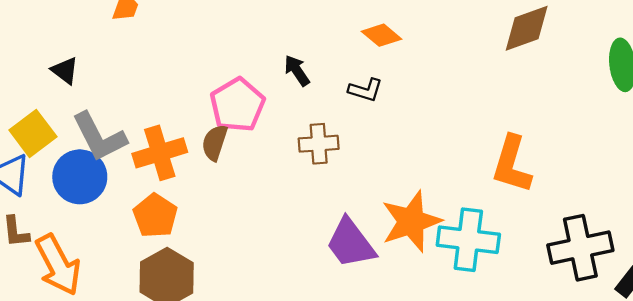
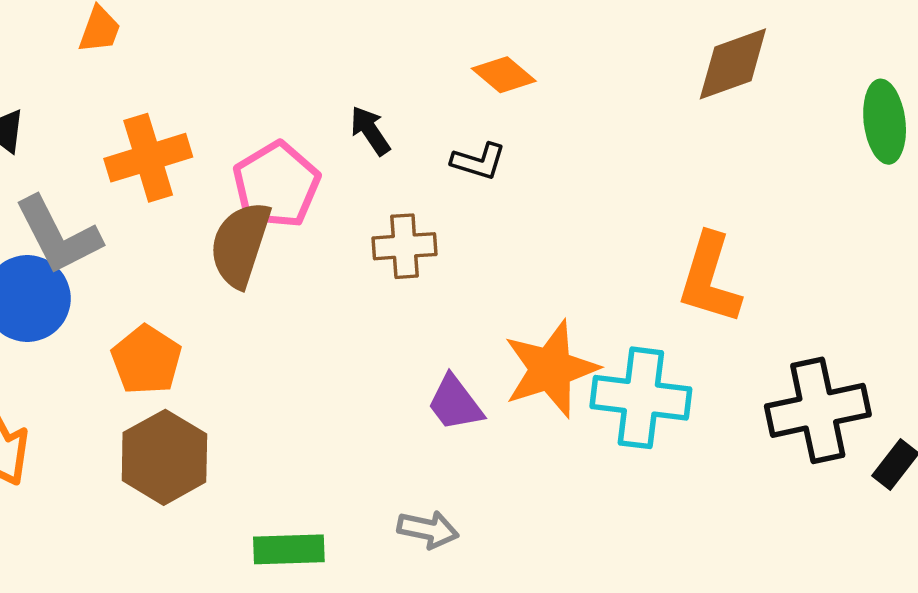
brown semicircle: (215, 143) -> (240, 244), size x1.5
orange cross: (160, 153) -> (148, 158), moved
purple trapezoid: (351, 243) -> (455, 403), size x0.7

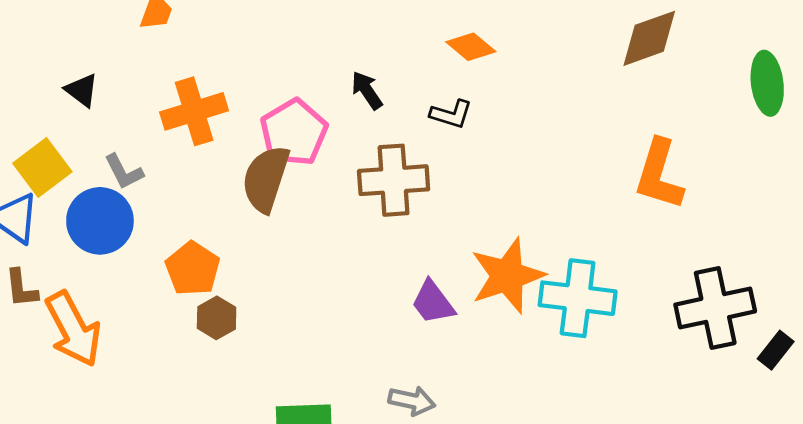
gray L-shape: (58, 235) -> (124, 172), size x0.6
brown cross: (404, 246) -> (394, 180), size x1.4
orange L-shape: (709, 279) -> (659, 175), moved
brown hexagon: (164, 457) -> (217, 318), moved, size x0.6

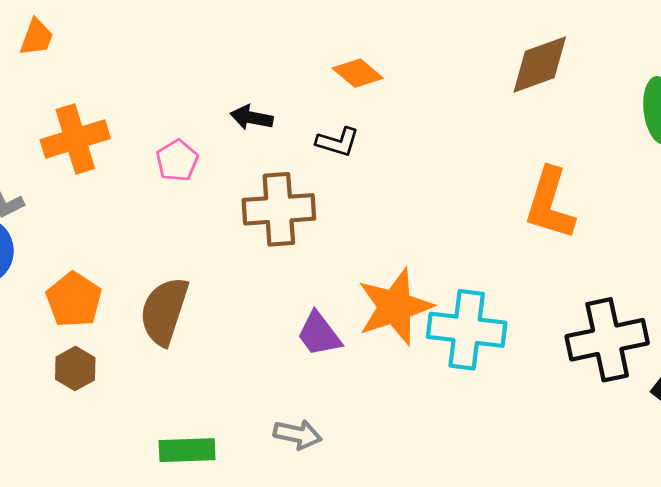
black arrow: (367, 90) -> (252, 118), turned -45
pink pentagon: (294, 132) -> (177, 161), size x0.6
brown semicircle: (266, 179) -> (164, 311), moved
brown hexagon: (217, 318) -> (75, 368), moved

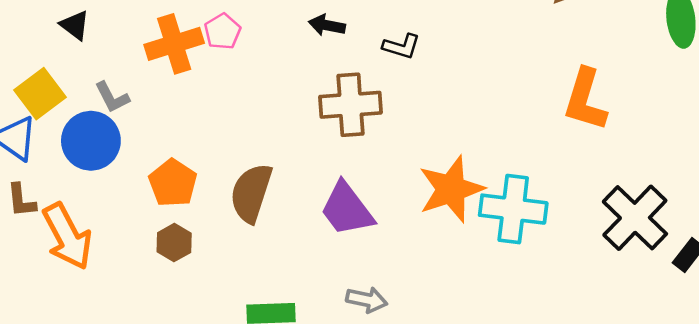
pink pentagon: (177, 161) -> (223, 31), moved
purple trapezoid: (319, 334) -> (347, 209), moved, size x1.4
black cross: (607, 340) -> (635, 218), turned -34

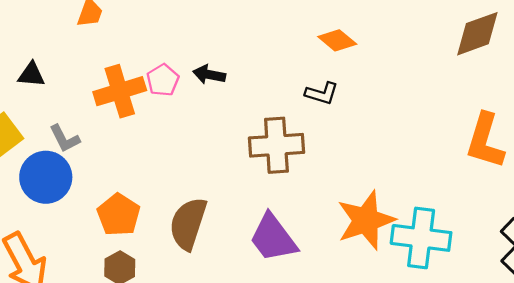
black triangle: (75, 25) -> (31, 75), turned -32
black arrow: (327, 25) -> (209, 75), moved

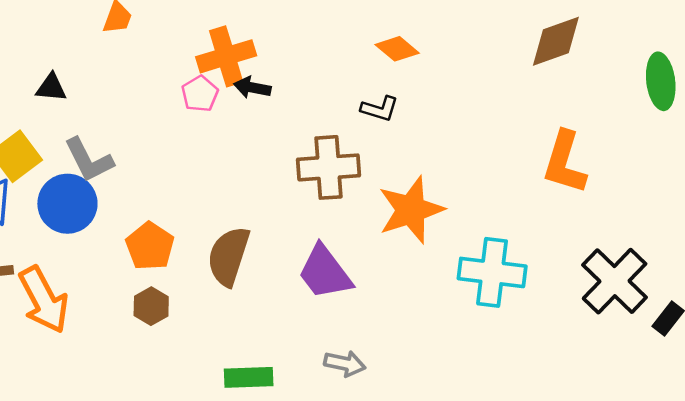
orange cross: (120, 91) -> (226, 56), moved
gray L-shape: (65, 139) -> (89, 160), size x1.4
orange star: (366, 220) -> (411, 210), moved

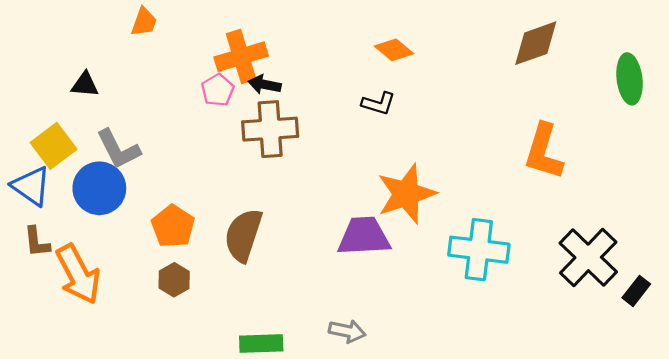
brown cross: (328, 167) -> (270, 129), moved
purple trapezoid: (325, 272) -> (364, 236), moved, turned 124

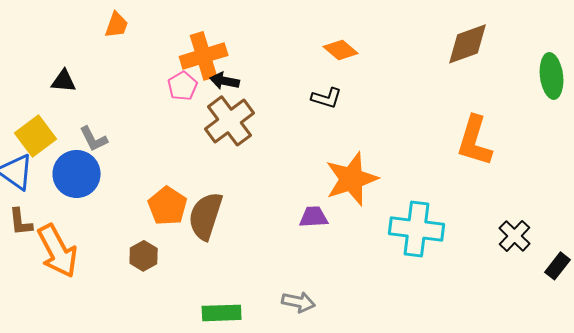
brown cross: (270, 129) -> (230, 121), turned -33
gray L-shape: (118, 149) -> (94, 139), size x0.7
orange pentagon: (173, 226) -> (168, 206), moved
purple trapezoid: (364, 236) -> (314, 217), size x0.6
black cross: (588, 257) -> (515, 236), size x0.6

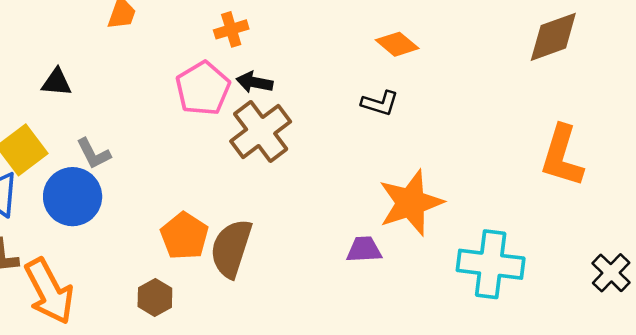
orange cross: (204, 56) -> (231, 29), moved, size x0.6
pink pentagon: (183, 86) -> (203, 88), size x1.5

